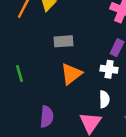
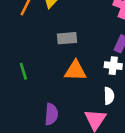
orange triangle: (71, 74) -> (75, 71), turned 40

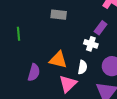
orange triangle: (75, 71) -> (58, 60), moved

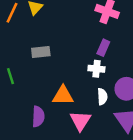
gray rectangle: (59, 15) -> (41, 52), moved
white semicircle: (83, 67) -> (102, 97), moved

